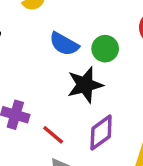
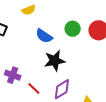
green circle: (105, 49) -> (73, 29), moved

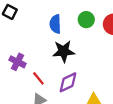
blue semicircle: (44, 36) -> (55, 24), turned 48

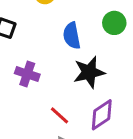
purple cross: (18, 62) -> (27, 74), moved

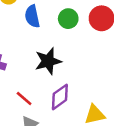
blue semicircle: (72, 36) -> (32, 16), moved

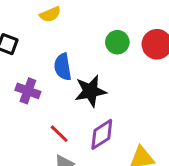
blue semicircle: (32, 16) -> (63, 67), moved

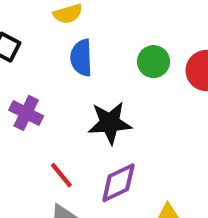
blue semicircle: (63, 67) -> (81, 58), moved

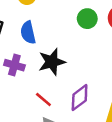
blue semicircle: (81, 58) -> (28, 33), moved
black star: (110, 123) -> (52, 62), moved

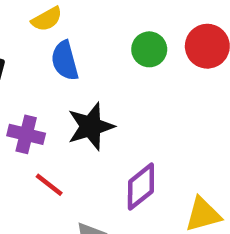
blue semicircle: (28, 33) -> (65, 61), moved
red line: (43, 99) -> (49, 185), moved

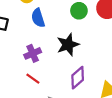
black star: (91, 126) -> (68, 45), moved
purple cross: (26, 134) -> (33, 53), moved, turned -35

